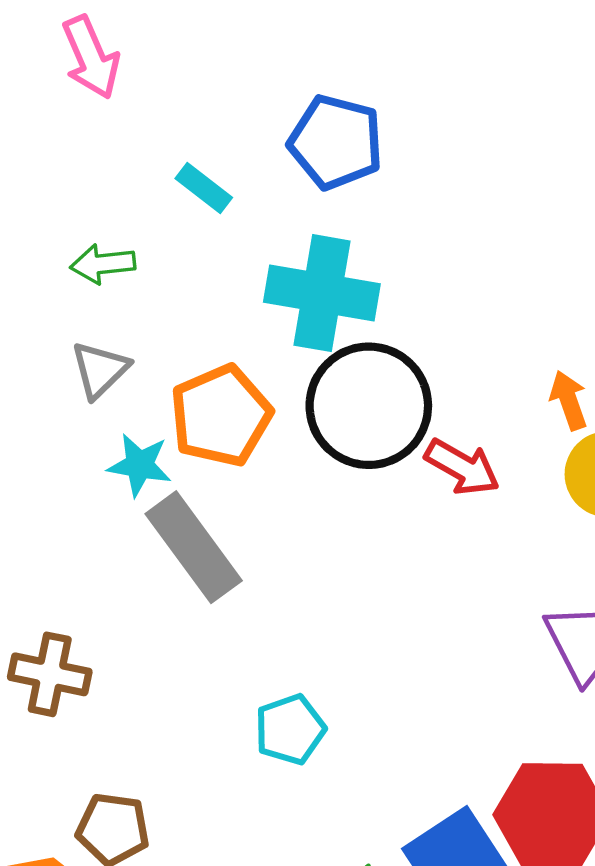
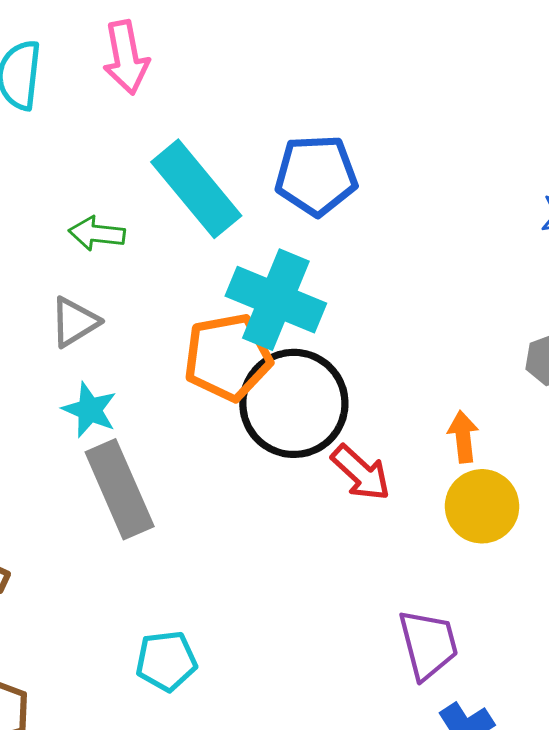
blue pentagon: (336, 142) -> (316, 175), turned -30
cyan rectangle: (204, 188) -> (196, 189), size x2.0
orange pentagon: (221, 416) -> (228, 357), moved

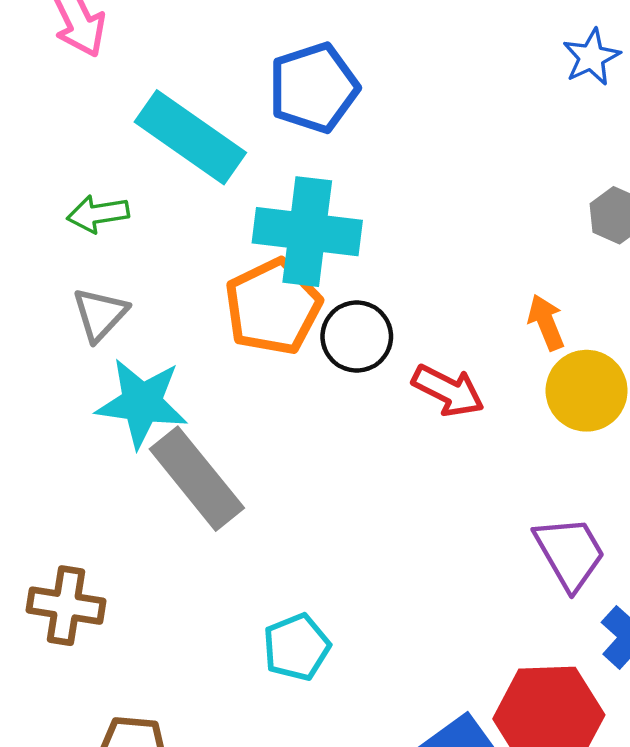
black circle: (294, 403) -> (357, 336), size x0.6
cyan star: (90, 410) -> (142, 403), size x1.5

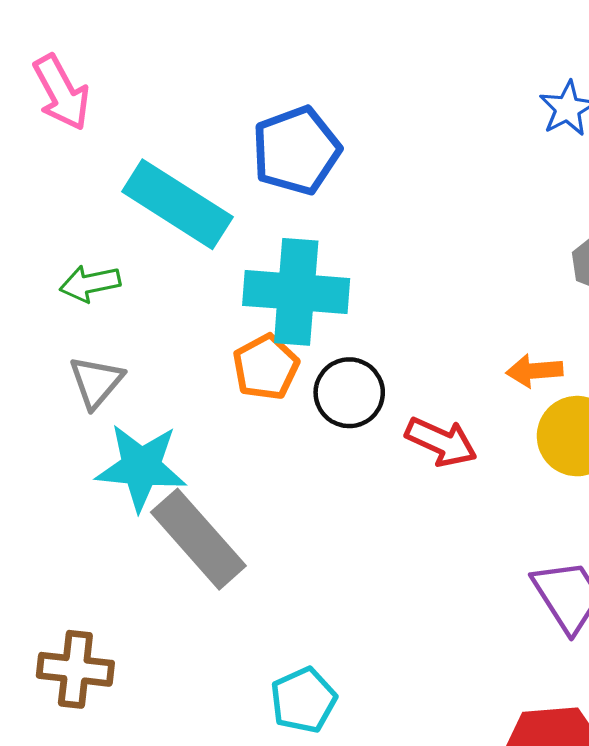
orange pentagon: (273, 307) -> (266, 367), size x0.7
orange arrow: (546, 322) -> (534, 371), turned -70

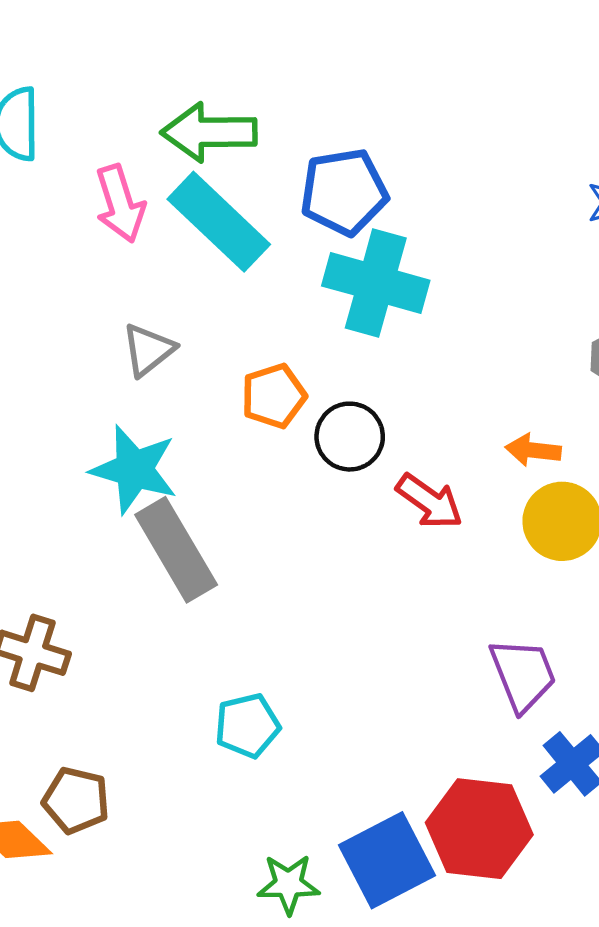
pink arrow: (61, 93) -> (120, 204), moved
green arrow: (90, 283) -> (209, 132), moved, size x1.6
cyan cross: (296, 292) -> (376, 283), moved
gray triangle: (96, 382) -> (148, 350), moved

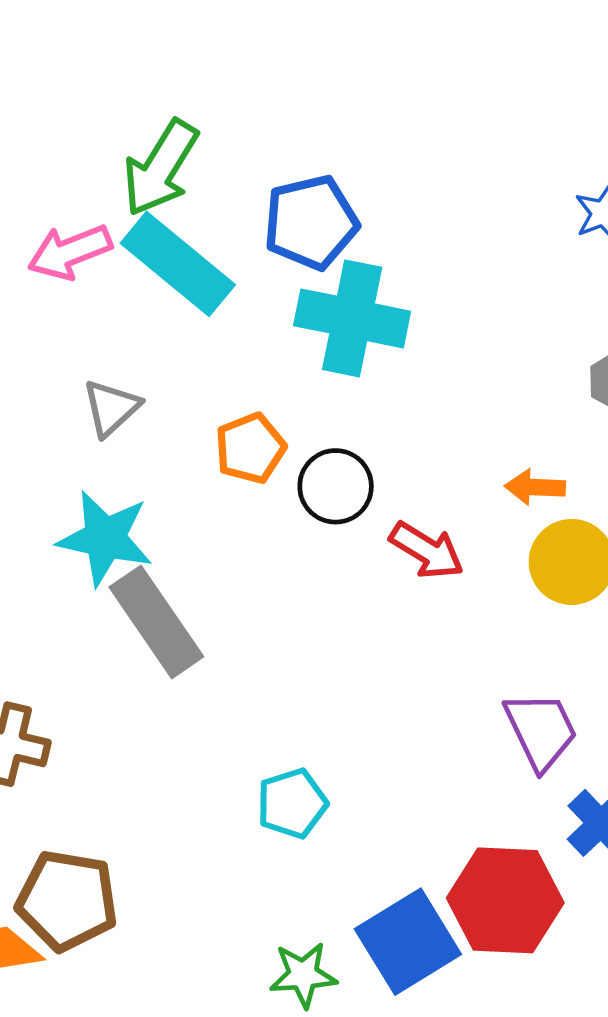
green arrow: (209, 132) -> (160, 168), turned -54
pink arrow: (120, 204) -> (70, 252), turned 90
cyan pentagon: (247, 726) -> (292, 803), moved
brown pentagon: (76, 800) -> (67, 900), size x1.4

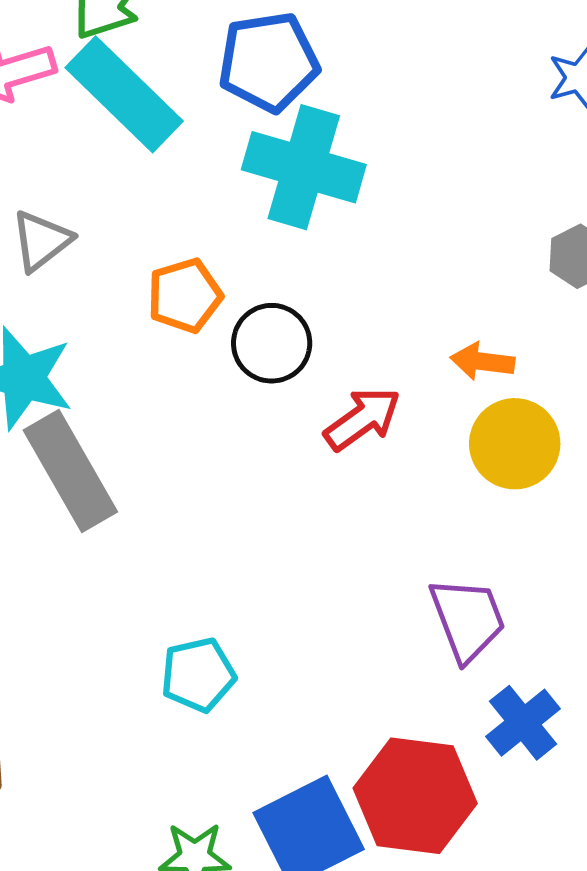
red arrow: (427, 550) -> (362, 419), turned -72

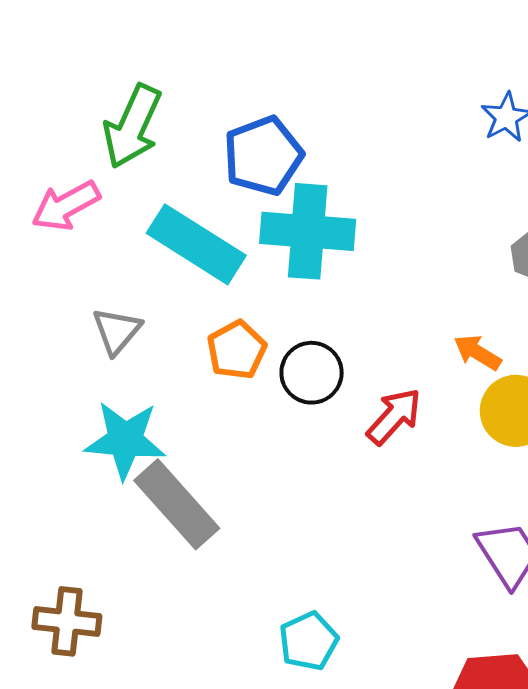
cyan rectangle: (124, 94) -> (196, 244), moved
orange arrow: (482, 361) -> (477, 352), turned 36

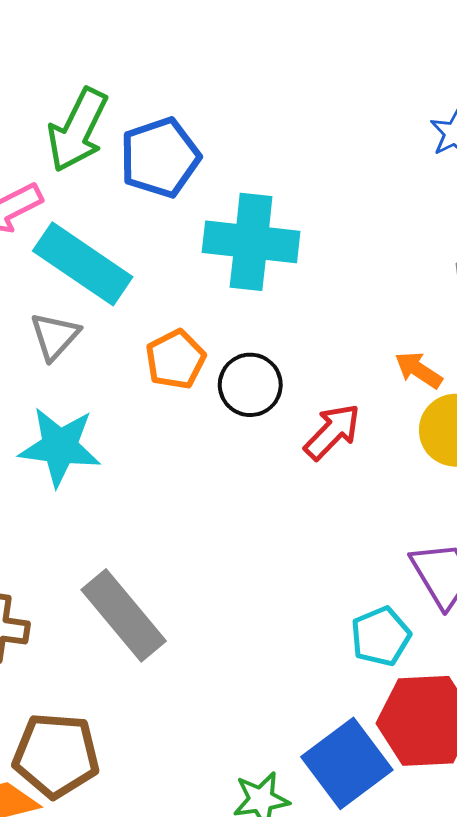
blue pentagon: (263, 156) -> (160, 157), moved
cyan rectangle: (196, 244) -> (83, 264), moved
gray rectangle: (177, 504) -> (124, 615), moved
cyan pentagon: (309, 641) -> (381, 636), moved

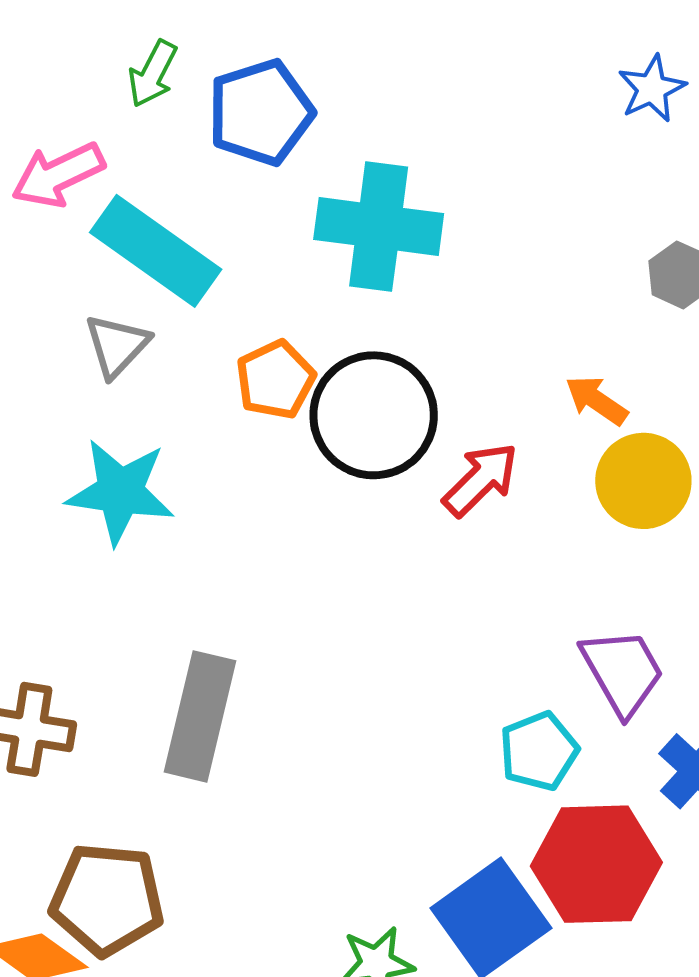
green arrow: (78, 130) -> (153, 74), size x0.6
black circle: (250, 385) -> (374, 415), size x1.5
gray rectangle: (124, 615) -> (200, 716), turned 52

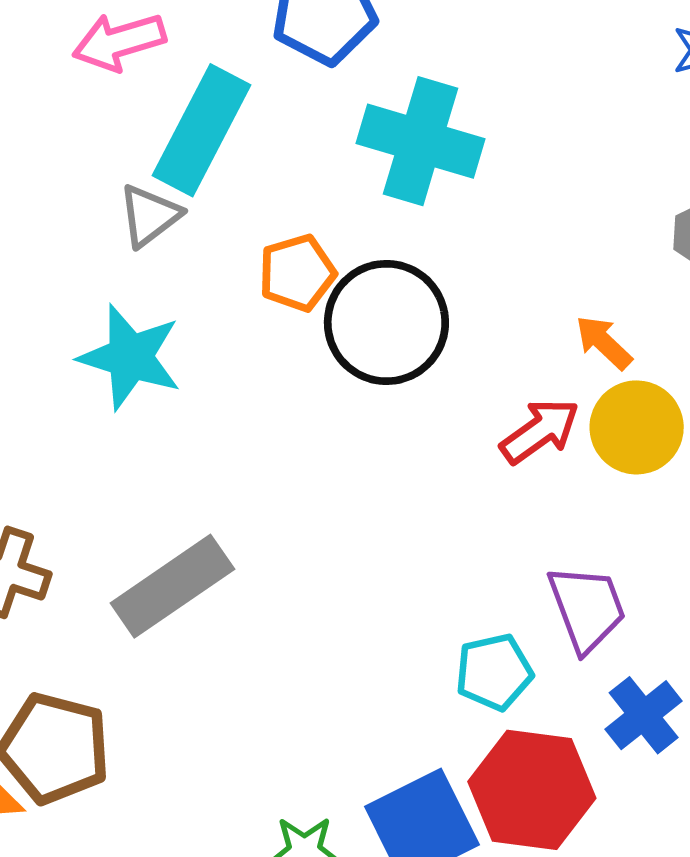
cyan rectangle: (156, 251) -> (202, 130), turned 73
red arrow: (481, 480) -> (540, 431), moved
gray rectangle: (200, 716) -> (172, 586), turned 33

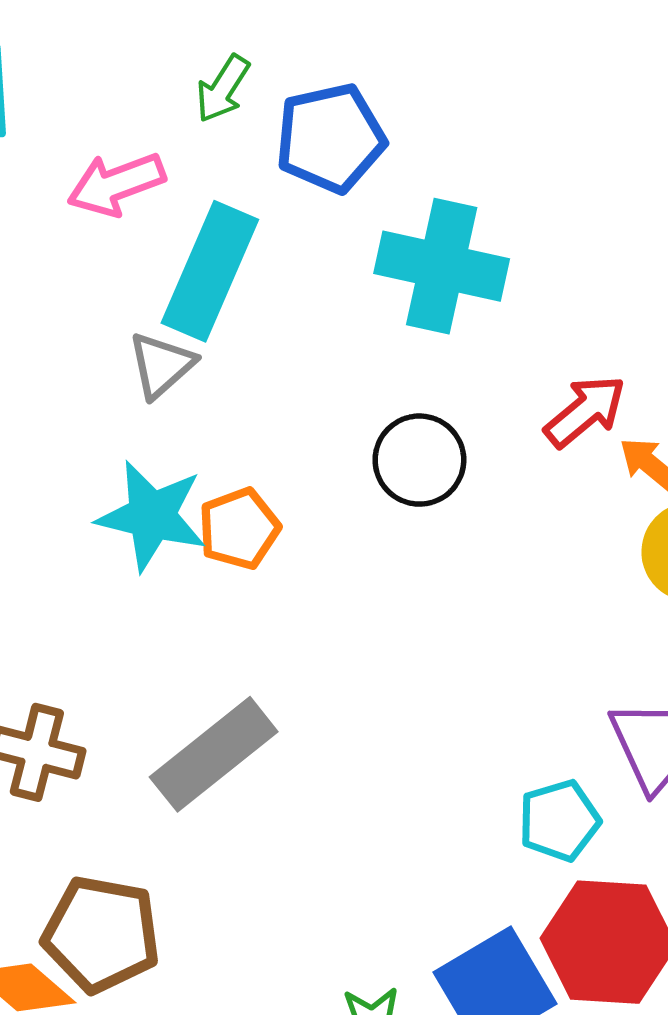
orange pentagon: (297, 273) -> (239, 529), moved
black circle: (386, 322) -> (419, 460), size x0.7
red arrow: (540, 431) -> (585, 411), moved

